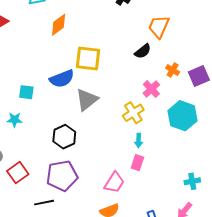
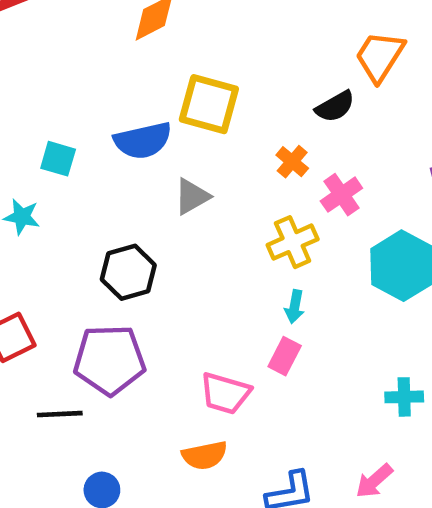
orange cross: (173, 70) -> (292, 162), moved
gray triangle: (87, 100) -> (192, 196), size x0.7
cyan cross: (192, 181) -> (404, 397), moved
pink trapezoid: (114, 183) -> (225, 393), turned 65

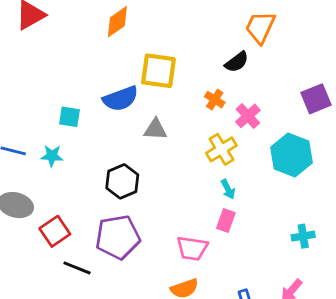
gray triangle: (192, 196) -> (155, 129), turned 40
cyan arrow: (295, 307) -> (228, 189), turned -30
black line: (60, 414) -> (77, 268), moved, turned 32

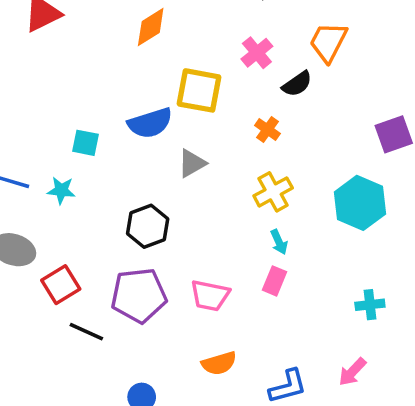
pink cross: (248, 116) -> (257, 53), moved
gray triangle: (155, 129) -> (192, 163), turned -35
pink trapezoid: (192, 248) -> (210, 295), moved

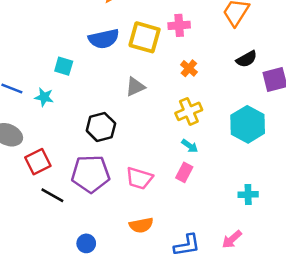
pink cross: (257, 53) -> (179, 25), moved, turned 30
black semicircle: (297, 84) -> (247, 59), moved
blue semicircle: (150, 123) -> (104, 39), moved
cyan arrow: (279, 242) -> (190, 146), turned -35

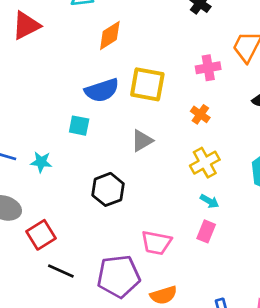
pink cross: (179, 25) -> (208, 68), moved
cyan square: (64, 66) -> (79, 126), moved
purple pentagon: (91, 174) -> (119, 276), moved

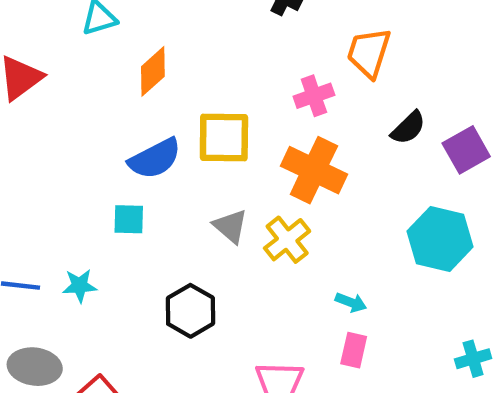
orange cross: (200, 114) -> (314, 170), size x2.0
gray triangle: (142, 141) -> (230, 226), turned -40
yellow cross: (205, 163) -> (287, 240), moved

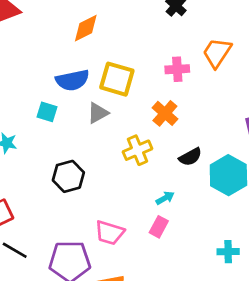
black semicircle: (408, 128) -> (190, 157), moved
orange cross: (314, 170) -> (165, 113), size x0.7
gray triangle: (230, 226) -> (98, 113), moved, turned 35
cyan arrow: (351, 302) -> (165, 198), turned -66

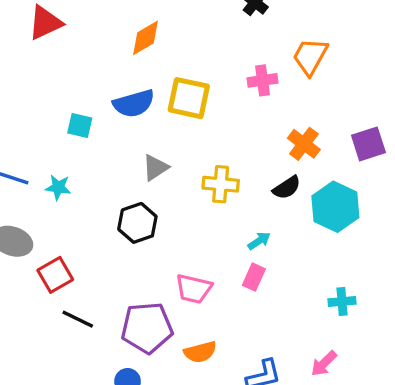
cyan square: (47, 112) -> (80, 125), moved
gray triangle: (98, 113) -> (155, 168), moved
orange cross: (165, 113) -> (304, 144), moved
yellow cross: (137, 150) -> (221, 184), turned 32

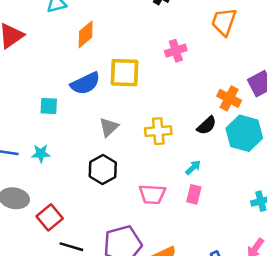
orange trapezoid: (310, 56) -> (224, 22), moved
orange cross: (304, 144) -> (229, 98), moved
pink trapezoid: (194, 289) -> (152, 194), moved

